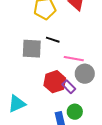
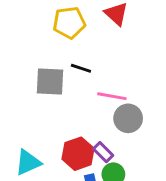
red hexagon: (55, 82) -> (78, 154), moved
purple rectangle: (69, 87) -> (103, 152), moved

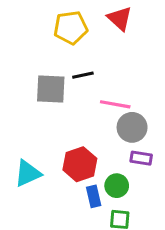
black line: (81, 68) -> (83, 75), turned -30
purple rectangle: (103, 152) -> (141, 158), moved, turned -36

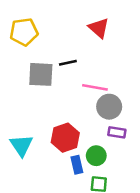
red triangle: (120, 18) -> (99, 28), moved
yellow pentagon: (71, 28) -> (24, 32), moved
cyan triangle: (28, 173) -> (21, 145), turned -40

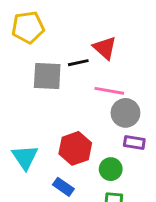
red triangle: (99, 28) -> (105, 48), moved
blue rectangle: (77, 165) -> (63, 187), moved, turned -42

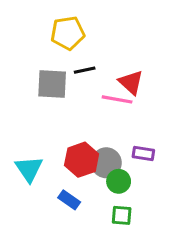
yellow pentagon: (28, 27) -> (68, 33), moved
red triangle: (105, 48) -> (131, 82), moved
gray circle: (125, 113) -> (106, 163), moved

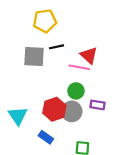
green circle: (119, 181) -> (76, 91), moved

